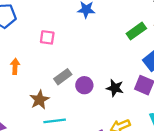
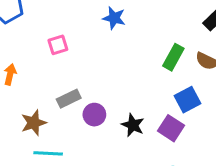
green rectangle: (136, 31) -> (173, 57), turned -36
pink square: (47, 37) -> (58, 45), turned -35

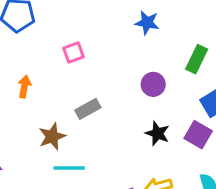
blue star: (114, 18) -> (147, 23), moved
purple circle: (94, 115) -> (153, 84), moved

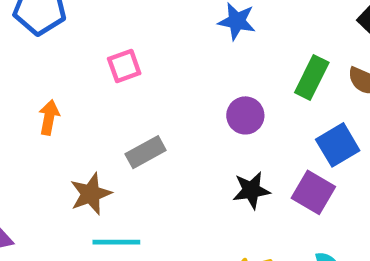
black star: (157, 133) -> (251, 190), turned -30

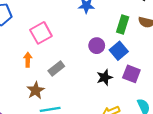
pink square: (124, 66) -> (41, 33), size x1.5
orange arrow: (49, 117) -> (28, 60), moved
blue square: (338, 145) -> (119, 51), moved

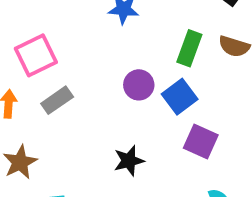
gray rectangle: (56, 69) -> (57, 100), moved
black star: (105, 77) -> (129, 161), moved

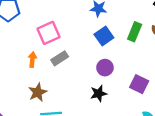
purple circle: (139, 85) -> (105, 68), moved
blue square: (180, 97) -> (104, 36), moved

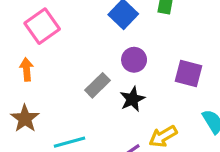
gray rectangle: (60, 58) -> (98, 85), moved
brown star: (38, 92) -> (25, 119), moved

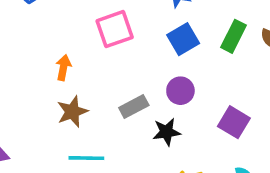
pink square: (42, 26) -> (115, 29), moved
brown star: (25, 119) -> (72, 112), moved

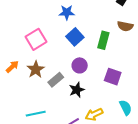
green rectangle: (234, 36) -> (103, 40), moved
orange arrow: (63, 68) -> (12, 67), turned 48
brown star: (72, 112) -> (36, 69), moved

